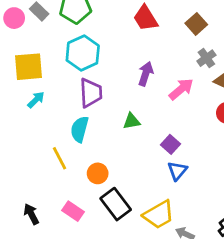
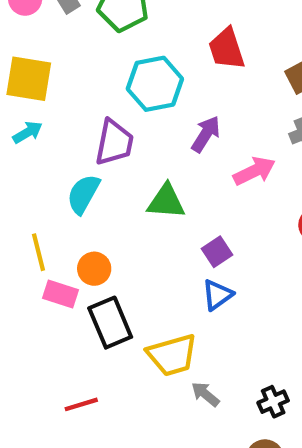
cyan hexagon: (83, 53) -> (155, 84), moved
green triangle: (132, 121) -> (166, 202), size x1.4
yellow line: (60, 158) -> (38, 252), moved
pink rectangle: (73, 211) -> (60, 294), moved, turned -30

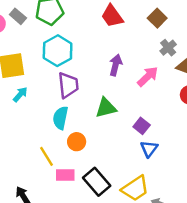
cyan hexagon: (155, 84) -> (58, 51), moved
orange circle: (94, 269) -> (77, 142), moved

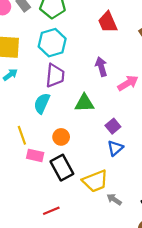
purple arrow: (116, 65) -> (101, 67), turned -42
orange circle: (77, 142) -> (61, 137), moved

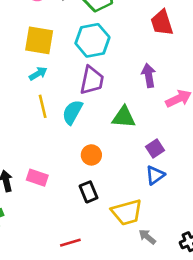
yellow line: (22, 135) -> (43, 106), moved
pink rectangle: (35, 155) -> (37, 178), moved
black rectangle: (62, 168) -> (89, 192), size x0.7

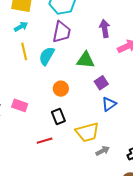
purple square: (155, 148) -> (101, 83), moved
gray arrow: (147, 237) -> (103, 151), turned 112
red line: (70, 243) -> (45, 141), moved

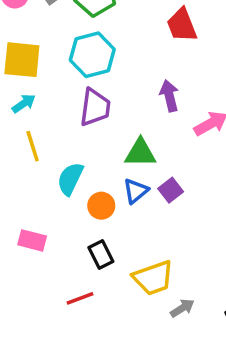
cyan semicircle: (47, 56) -> (70, 179), moved
blue triangle: (109, 104) -> (136, 191), moved

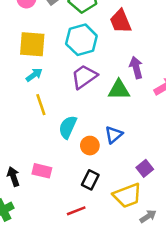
red trapezoid: (182, 25) -> (120, 21), moved
purple trapezoid: (95, 107) -> (84, 77), turned -132
green triangle: (140, 153) -> (119, 90), moved
purple square: (171, 190) -> (145, 168), moved
black rectangle: (101, 255) -> (90, 180), turned 54

